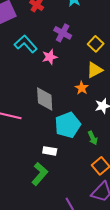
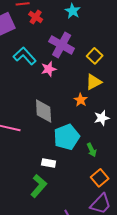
purple cross: (63, 33) -> (62, 45), size x1.4

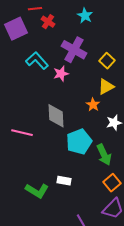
green arrow: (92, 150) -> (104, 155), size x1.5
white rectangle: (49, 163) -> (64, 181), moved
green L-shape: (39, 186) -> (37, 191), moved, turned 80

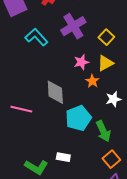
purple cross: (74, 50) -> (73, 26), turned 30
pink star: (61, 74) -> (81, 62), moved

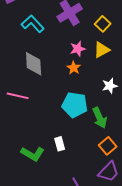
orange star: (92, 81) -> (74, 68), moved
gray diamond: (55, 92) -> (34, 64), moved
cyan pentagon: (78, 118) -> (75, 105), turned 30
white rectangle: (63, 157) -> (60, 144), turned 64

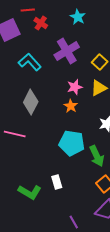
gray diamond: (34, 64) -> (31, 102), turned 30

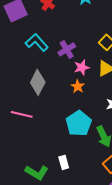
purple cross: (67, 51) -> (67, 49), moved, size x0.7
cyan pentagon: (72, 143) -> (79, 123), turned 30

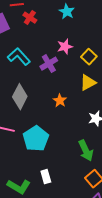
pink star: (82, 67) -> (65, 47), moved
cyan pentagon: (79, 123) -> (36, 139), moved

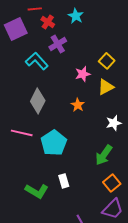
cyan star: (67, 12) -> (76, 16), moved
pink star: (65, 47) -> (83, 74), moved
purple cross: (49, 64) -> (58, 44), moved
green arrow: (86, 151) -> (104, 155), turned 60

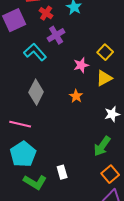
cyan pentagon: (54, 143) -> (23, 154), moved

